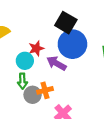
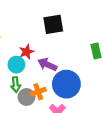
black square: (66, 23) -> (53, 24), turned -35
blue circle: (72, 44) -> (66, 84), moved

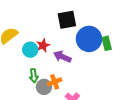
cyan circle: (16, 65) -> (30, 50), moved
blue circle: (66, 84) -> (89, 39), moved

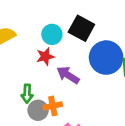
black square: (67, 20) -> (81, 28), turned 30
cyan circle: (30, 50) -> (52, 34), moved

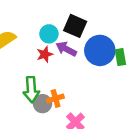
purple arrow: (68, 75) -> (66, 49), moved
green arrow: (27, 94) -> (31, 90), size x1.5

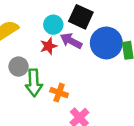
orange cross: (56, 98) -> (59, 93), turned 35
gray circle: (43, 104) -> (19, 67), moved

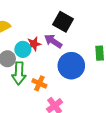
cyan circle: (53, 25) -> (23, 49), moved
blue circle: (106, 43) -> (71, 66), moved

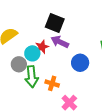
black square: (63, 22) -> (55, 23), moved
blue circle: (71, 66) -> (80, 63), size x0.7

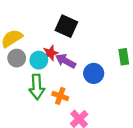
purple arrow: (60, 42) -> (66, 61), moved
gray circle: (19, 64) -> (17, 58), moved

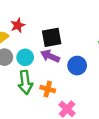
black square: (66, 26) -> (52, 37), moved, turned -30
red star: (50, 53) -> (18, 25), moved

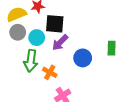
black square: (52, 37) -> (55, 24), moved
purple arrow: (50, 56) -> (60, 43), turned -84

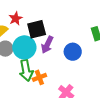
cyan circle: (37, 38) -> (24, 47), size x1.5
orange cross: (50, 72) -> (39, 77), moved, turned -32

